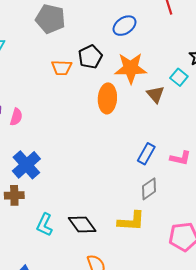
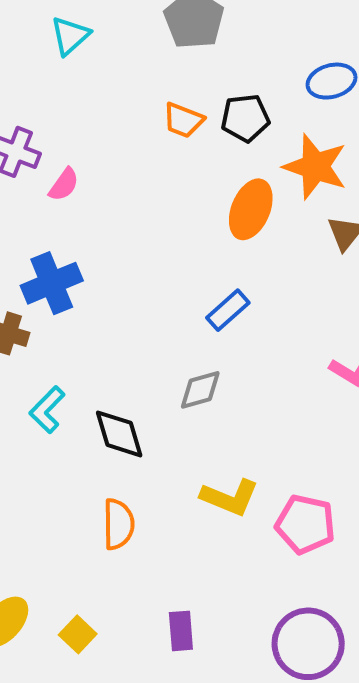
blue rectangle: (146, 154) -> (228, 310), moved
gray diamond: (149, 189) -> (200, 390), moved
yellow L-shape: (131, 221) -> (230, 497), moved

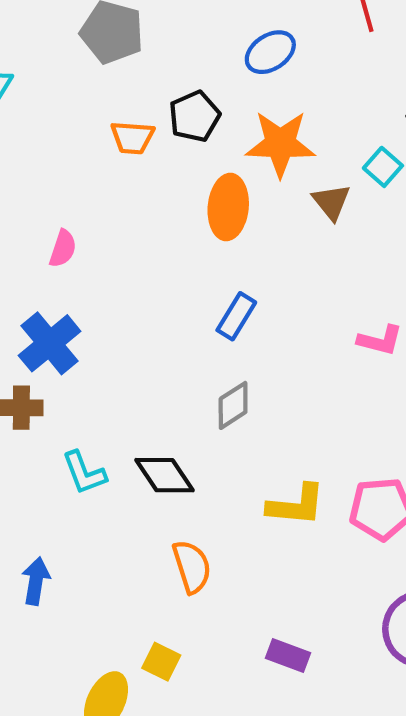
pink semicircle: (64, 185) -> (63, 249), moved
cyan L-shape: (47, 410) -> (84, 473), turned -48
purple rectangle: (181, 631) -> (288, 655), turned -48
yellow square: (78, 634) -> (161, 662), moved

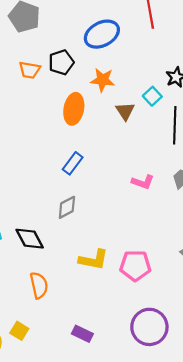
blue ellipse: (270, 52) -> (102, 34), size x1.4
orange star: (280, 144) -> (103, 80), size x0.7

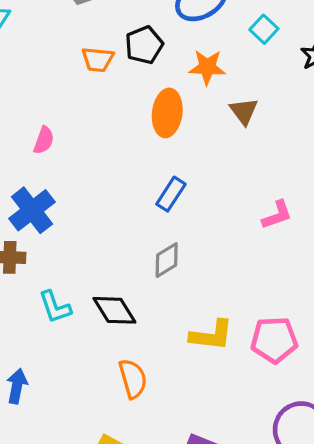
cyan square: (152, 96) -> (264, 29), moved
pink L-shape: (143, 182) -> (277, 215), turned -35

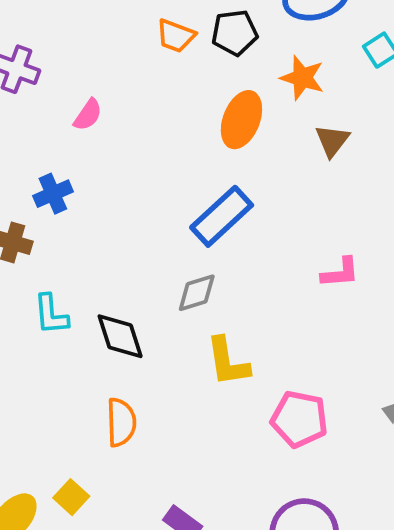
blue rectangle: (171, 194) -> (222, 216), size x1.5
blue cross: (32, 210) -> (53, 194), size x0.7
yellow L-shape: (211, 335) -> (228, 362), moved, turned 60

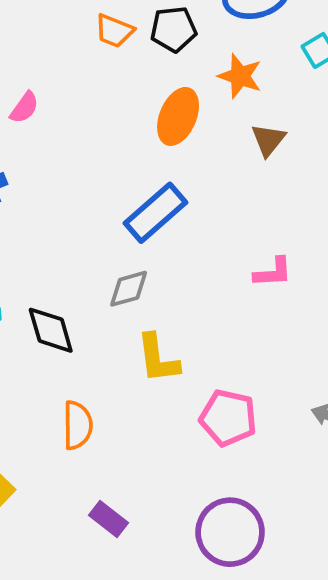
orange semicircle: (121, 422) -> (78, 425), moved

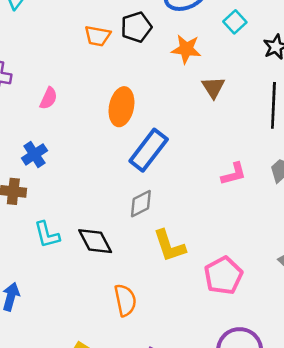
orange ellipse: (178, 116) -> (121, 107), moved
pink pentagon: (228, 418) -> (223, 276), turned -30

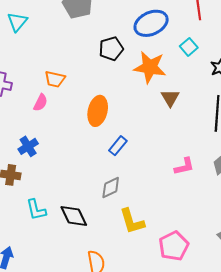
orange trapezoid: (98, 36) -> (55, 79), moved
orange star: (186, 49) -> (150, 67), size x1.4
blue rectangle: (149, 150) -> (118, 146), size x0.6

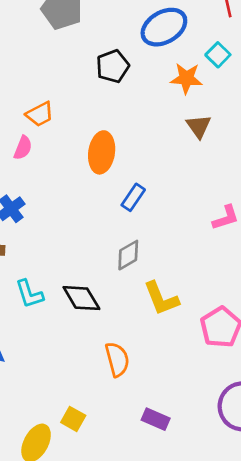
orange star: (150, 67) -> (186, 78), moved, size x0.7
orange trapezoid: (55, 79) -> (40, 114), turned -35

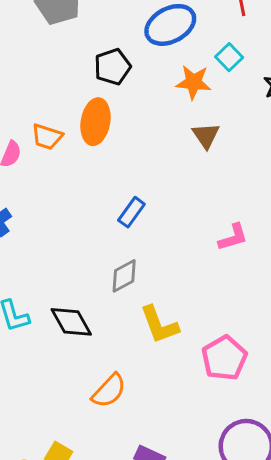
orange trapezoid: (40, 114) -> (47, 137), moved, turned 44
orange ellipse: (102, 152) -> (96, 122), moved
orange semicircle: (117, 359) -> (109, 391), turned 56

